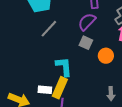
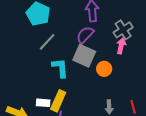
gray square: (86, 43) -> (84, 56), size x1.6
cyan L-shape: (64, 67) -> (60, 68), moved

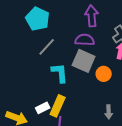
purple semicircle: (85, 35) -> (85, 40), turned 48
white rectangle: (43, 103) -> (43, 108), turned -32

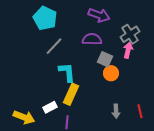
purple arrow: (92, 16) -> (99, 15), turned 115
gray square: (84, 61) -> (105, 59), moved, size x0.7
yellow rectangle: (58, 106) -> (71, 94), moved

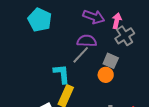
gray line: (54, 46) -> (81, 55), moved
pink arrow: (128, 50) -> (117, 21), moved
gray square: (105, 59) -> (111, 61), moved

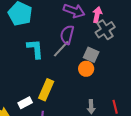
purple semicircle: (87, 41) -> (67, 35), turned -78
cyan L-shape: (62, 74) -> (35, 49), moved

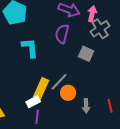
gray line: (61, 49) -> (59, 82), moved
orange circle: (86, 69) -> (68, 93), moved
white rectangle: (25, 103) -> (33, 102), moved

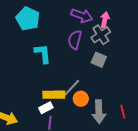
gray cross: (100, 29) -> (101, 35), moved
yellow rectangle: (41, 89) -> (54, 95), turned 65
gray arrow: (86, 106) -> (99, 112), size x1.6

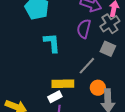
gray line: (72, 88) -> (87, 66), moved
orange circle: (81, 99) -> (98, 88), moved

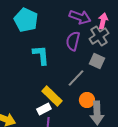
yellow rectangle: (63, 84) -> (52, 96), turned 45

